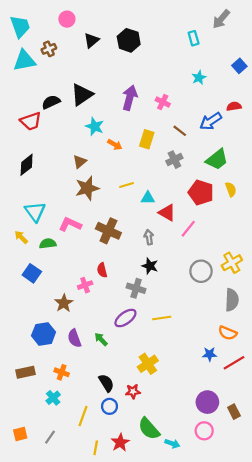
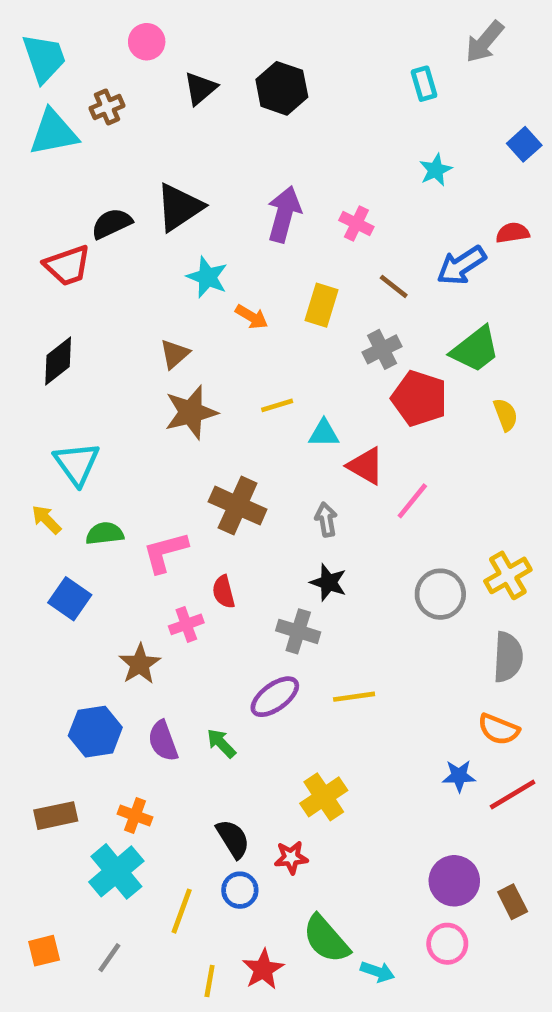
red pentagon: (201, 192) -> (419, 398), moved
pink L-shape: (70, 224) -> (165, 552), moved, turned -40
cyan cross: (53, 398) -> (116, 871), size x1.6

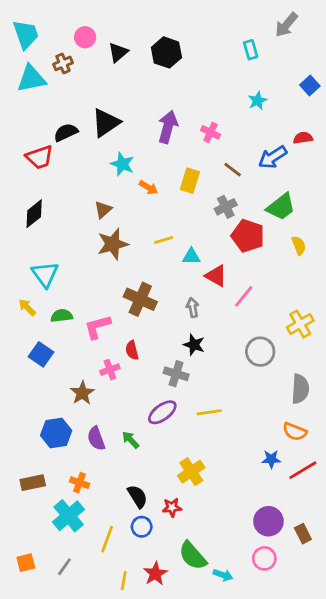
pink circle: (147, 42) -> (85, 37), moved
yellow cross: (508, 575) -> (300, 324), moved

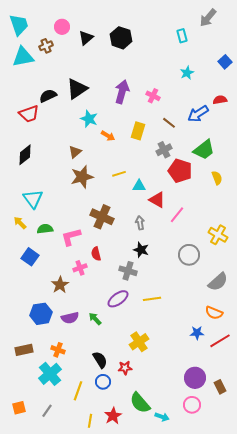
yellow cross: (300, 324) -> (218, 235), turned -30
gray semicircle: (300, 389) -> (218, 282), turned 45
purple semicircle: (96, 438) -> (70, 318), turned -84

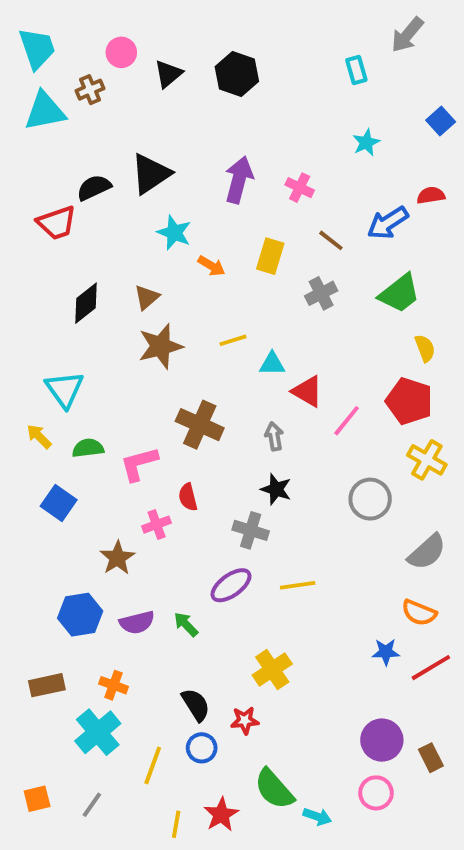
black diamond: (25, 155) -> (86, 303), moved
red pentagon: (180, 171) -> (409, 401), moved

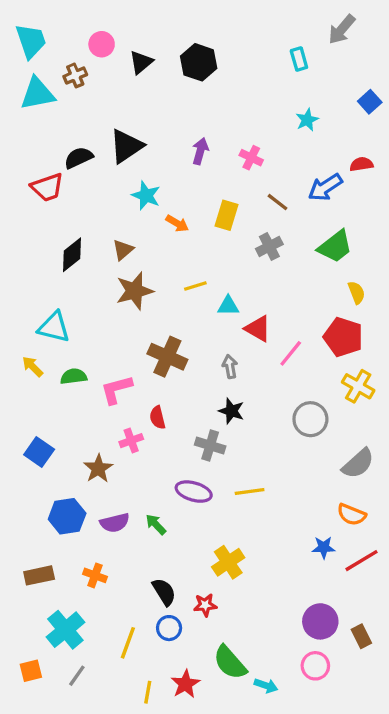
purple arrow: (239, 180) -> (200, 151), size x0.7
cyan triangle: (64, 389) -> (54, 327), turned -40
blue square: (59, 503) -> (39, 452), moved
purple ellipse: (231, 585) -> (194, 492), turned 52
cyan cross: (98, 732) -> (65, 630), moved

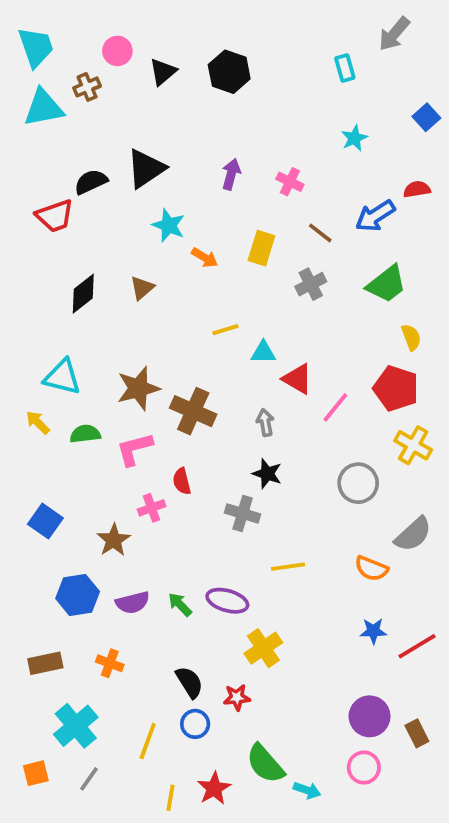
brown star: (134, 291) -> (138, 388), moved
purple ellipse: (194, 492) -> (227, 601), moved
orange semicircle: (352, 515) -> (371, 568), moved

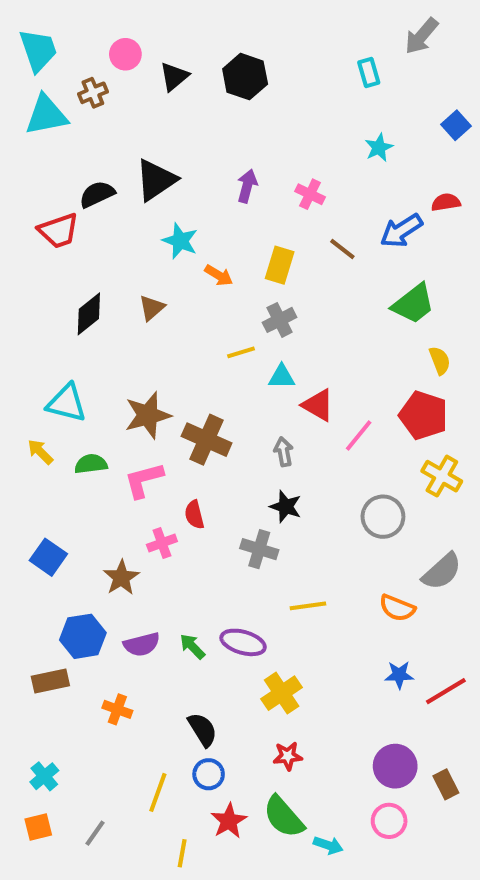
gray cross: (311, 284) -> (280, 320), moved
brown rectangle: (45, 663) -> (50, 681), moved
red star: (237, 697) -> (288, 756), moved
cyan cross: (76, 726) -> (44, 776), moved, size x0.6
red star: (214, 788) -> (229, 821), moved

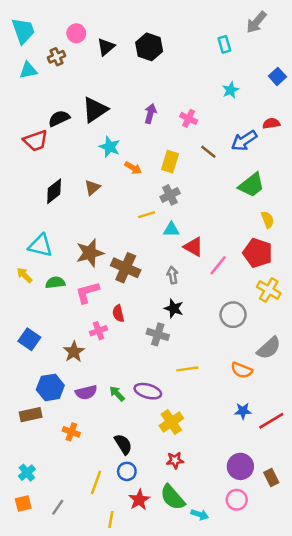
cyan triangle: (46, 115) -> (28, 70), size x0.7

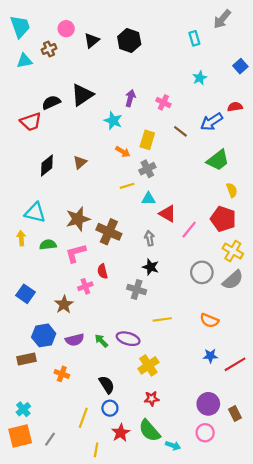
cyan star: (110, 147) -> (113, 121), moved
orange arrow: (133, 168) -> (123, 152), moved
yellow arrow: (24, 275) -> (21, 238), turned 40
gray semicircle: (269, 348) -> (233, 280), moved
orange square: (23, 503) -> (20, 436), size x1.6

